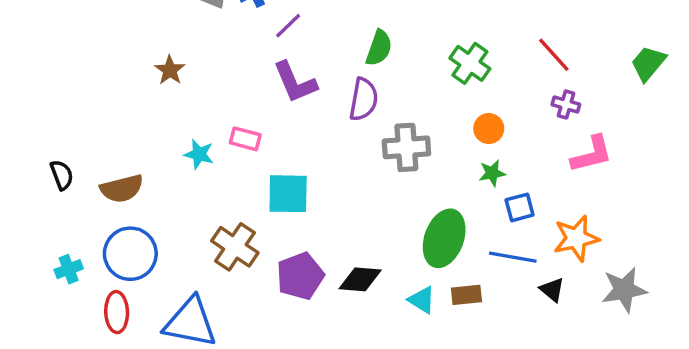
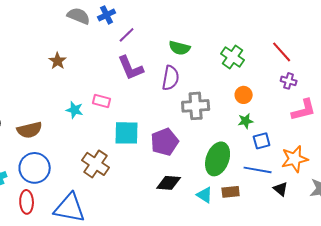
green semicircle: (379, 48) -> (180, 48), turned 85
purple pentagon: (300, 276) -> (165, 142), moved

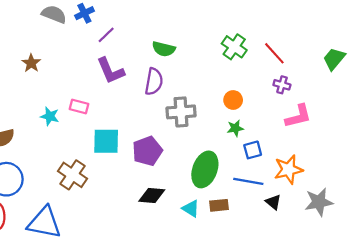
green cross: (233, 57) -> (234, 47), moved

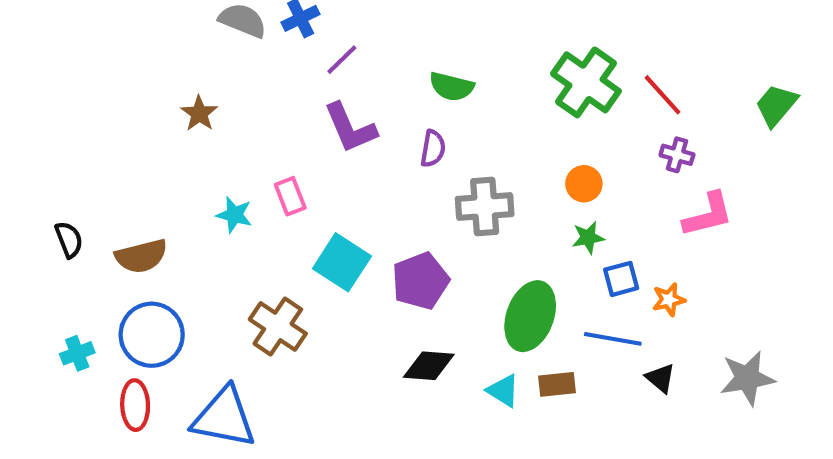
green cross: (234, 47) -> (586, 82), size x1.4
purple semicircle: (154, 82) -> (433, 149), size x0.7
pink rectangle: (79, 107) -> (290, 196), turned 54
cyan square: (106, 141) -> (342, 262), turned 32
orange star: (288, 169) -> (669, 300), moved, size x0.6

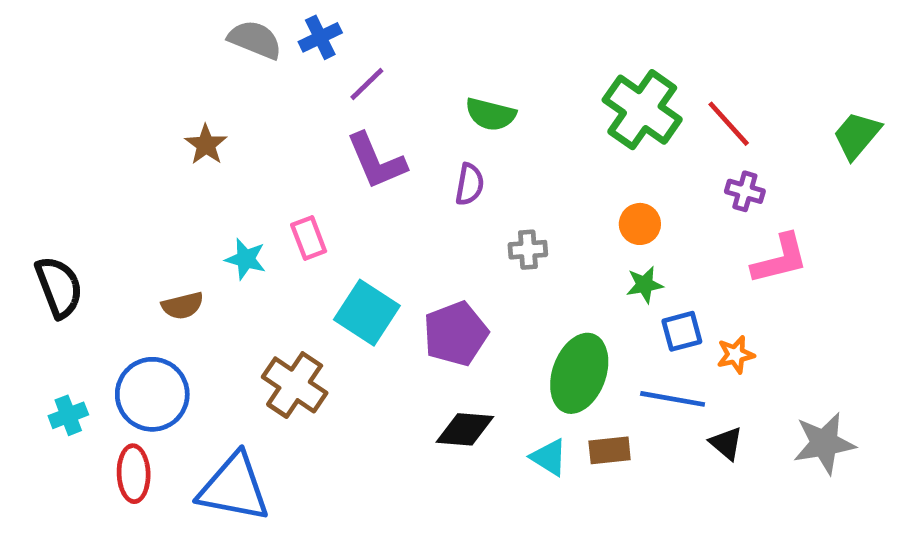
gray cross: (485, 207) -> (528, 250), size x0.6
black semicircle: (69, 240) -> (59, 287), size x1.5
brown semicircle: (141, 256) -> (183, 306), moved, size x0.7

